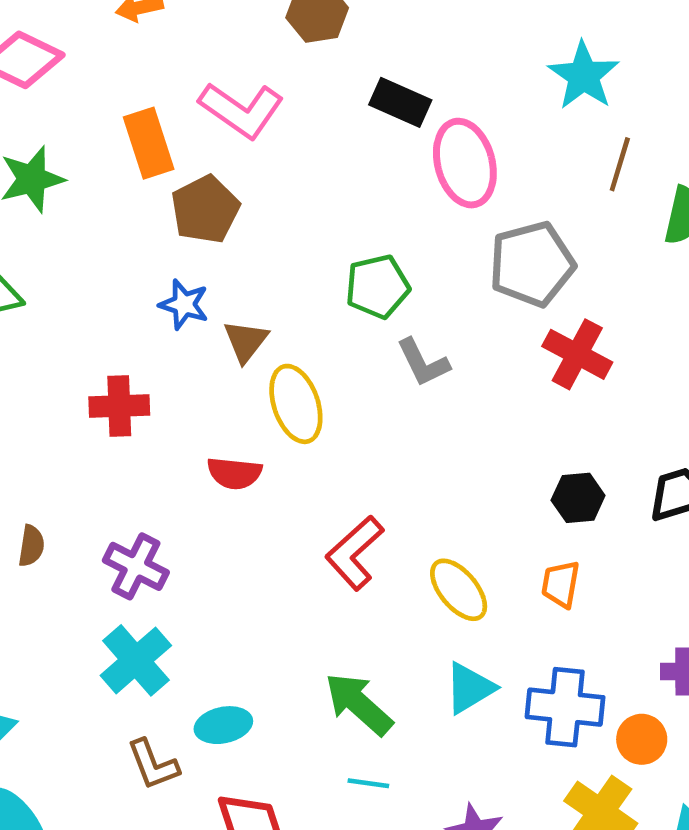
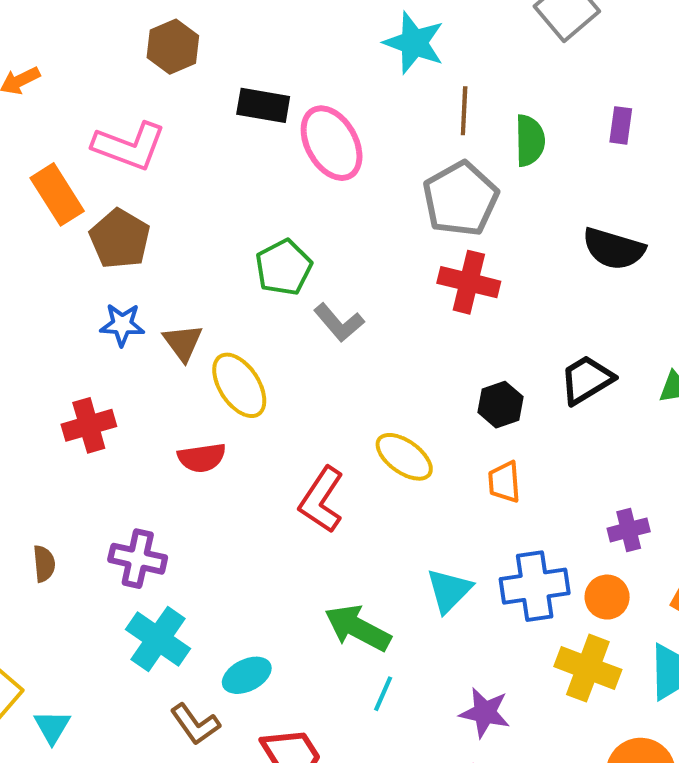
gray pentagon: (532, 264) -> (461, 199), moved
yellow ellipse: (459, 590) -> (404, 457), moved
cyan line: (368, 783) -> (383, 694), turned -60

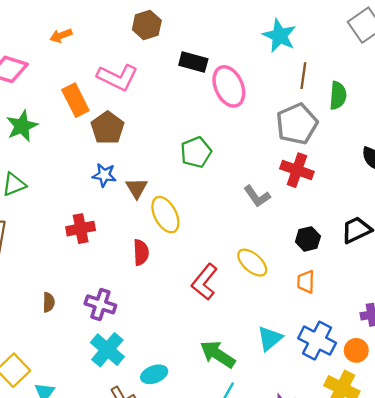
gray L-shape: (339, 323) -> (257, 196), moved
red semicircle: (202, 458) -> (141, 252), turned -90
blue cross: (535, 586) -> (317, 341), turned 30

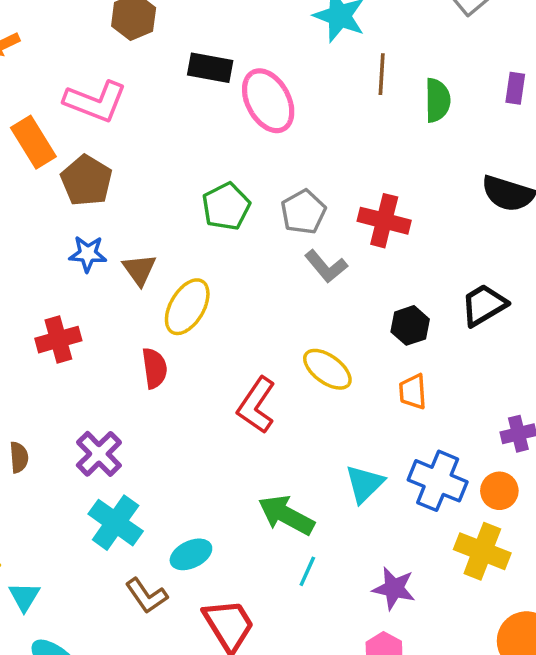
gray pentagon: (297, 124) -> (303, 212), moved, size x0.7
yellow ellipse: (165, 215) -> (187, 307), turned 63
purple cross: (100, 304) -> (99, 454), turned 32

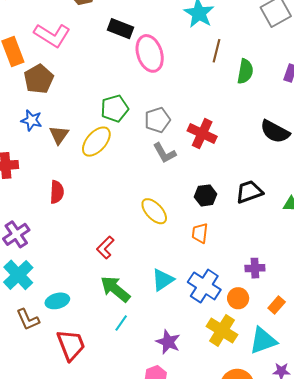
yellow ellipse: (187, 307) -> (96, 142), moved
red L-shape: (256, 405) -> (105, 247), moved, size x0.7

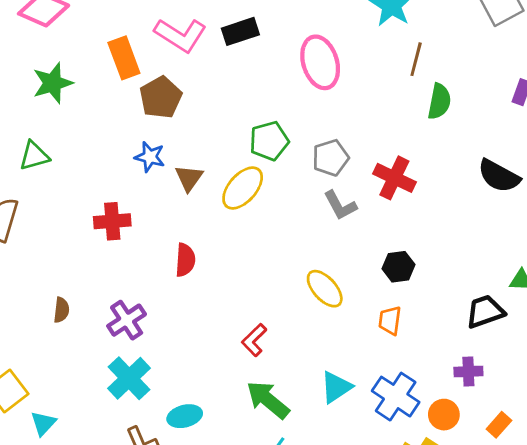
black rectangle: (120, 29) -> (240, 31), moved, turned -40
green semicircle: (245, 71) -> (439, 101), moved
black trapezoid: (249, 192) -> (485, 312), moved

